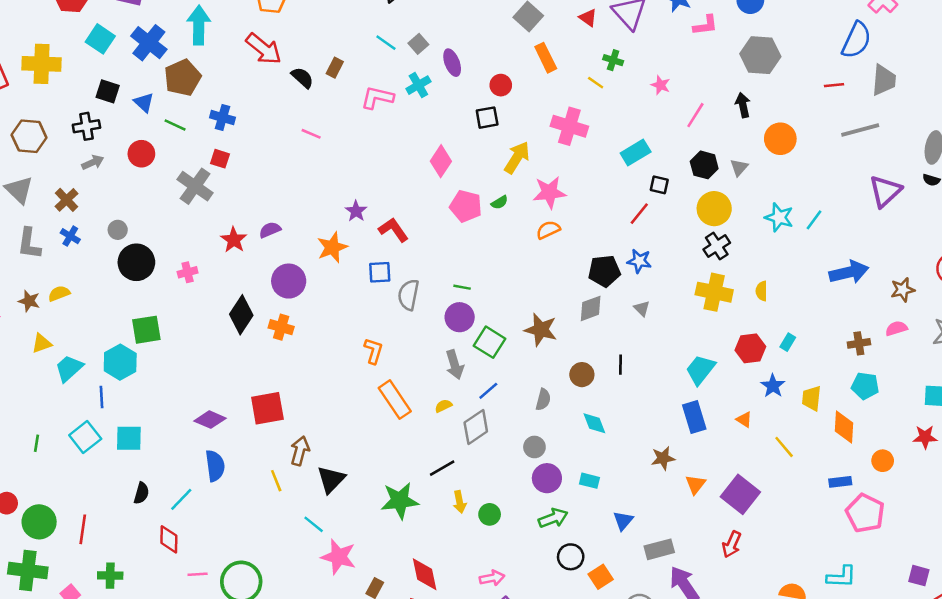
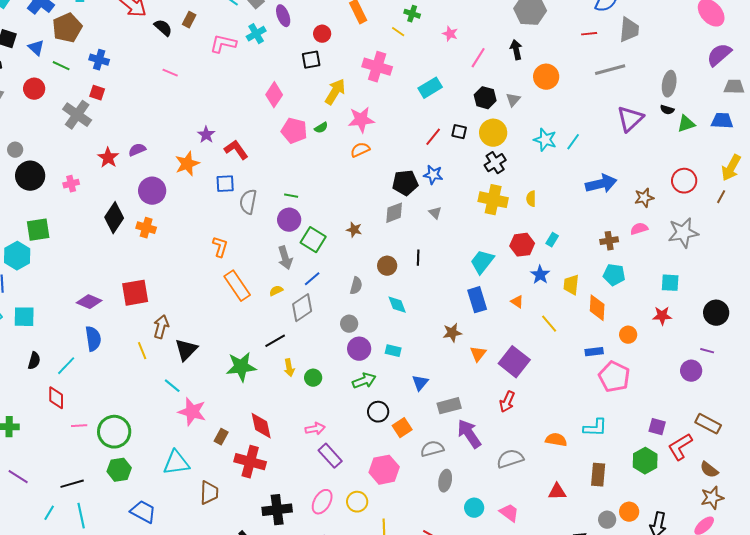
black square: (659, 185) -> (459, 132), moved
brown star: (541, 330) -> (354, 230), size x0.6

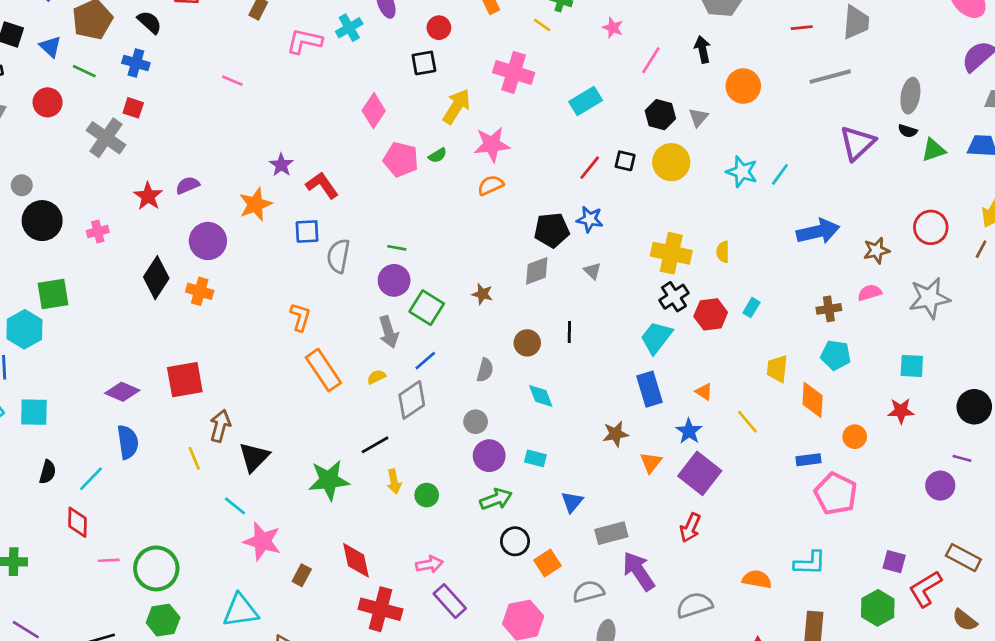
black semicircle: (163, 28) -> (149, 22), moved
black cross: (495, 163) -> (674, 297), moved
blue star: (540, 275) -> (689, 431), moved
red cross: (250, 462) -> (380, 609), moved

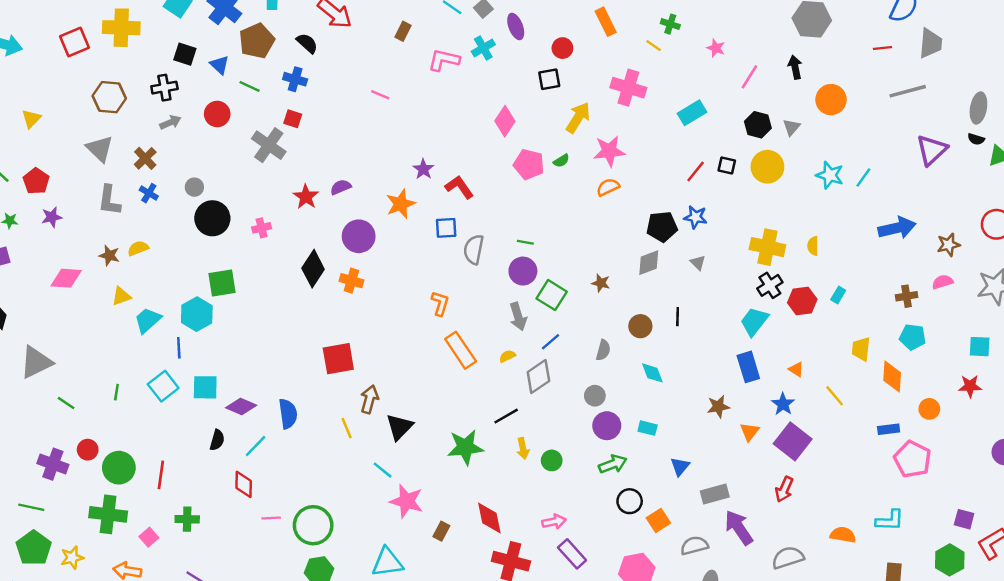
purple diamond: (122, 392) -> (241, 407), moved

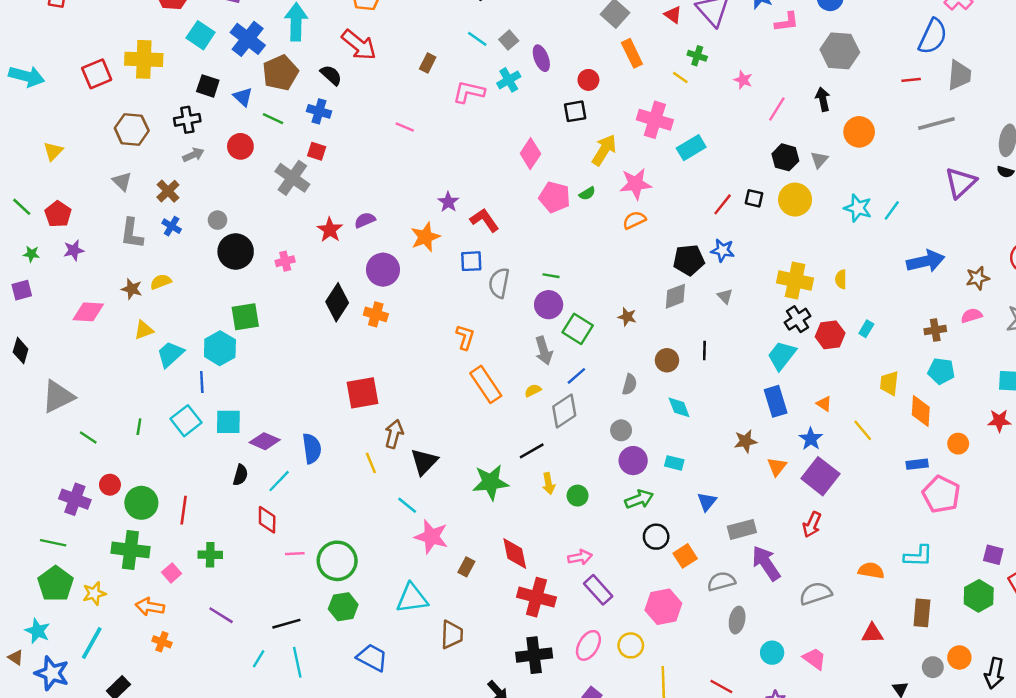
cyan rectangle: (692, 113) -> (691, 148), moved
gray triangle: (100, 149) -> (122, 181), size x0.7

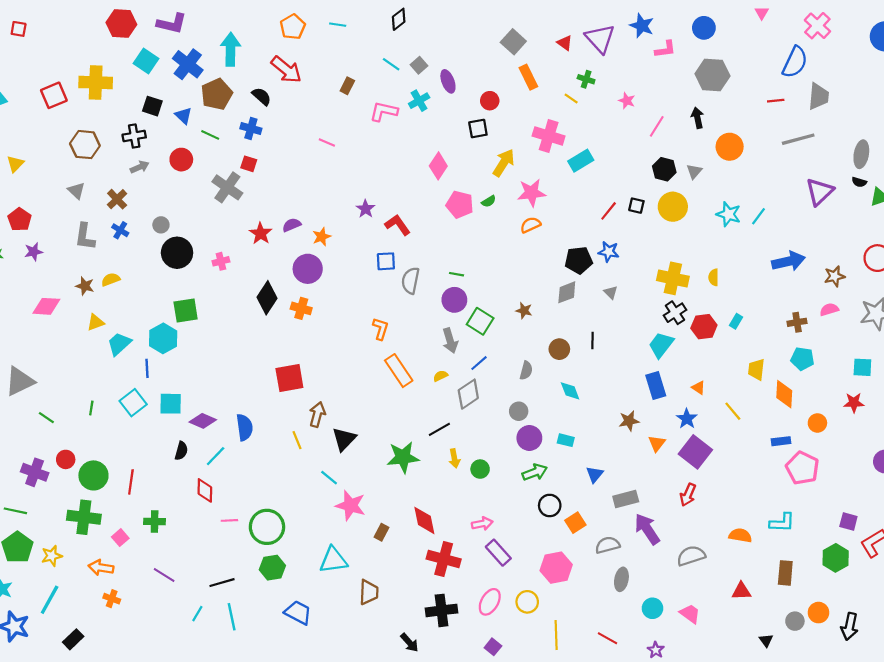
orange star: (425, 237) -> (322, 237), moved, size x0.7

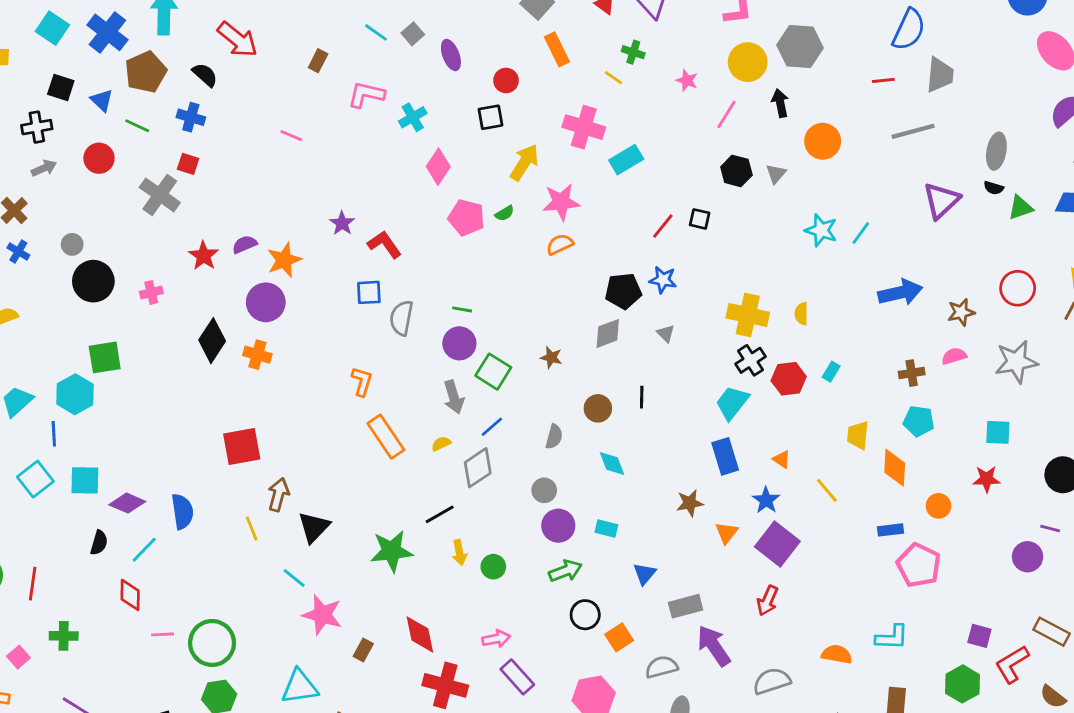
cyan cross: (419, 101) -> (413, 117), moved
yellow circle: (673, 207) -> (748, 62), moved
orange star: (322, 237) -> (284, 260), size x1.4

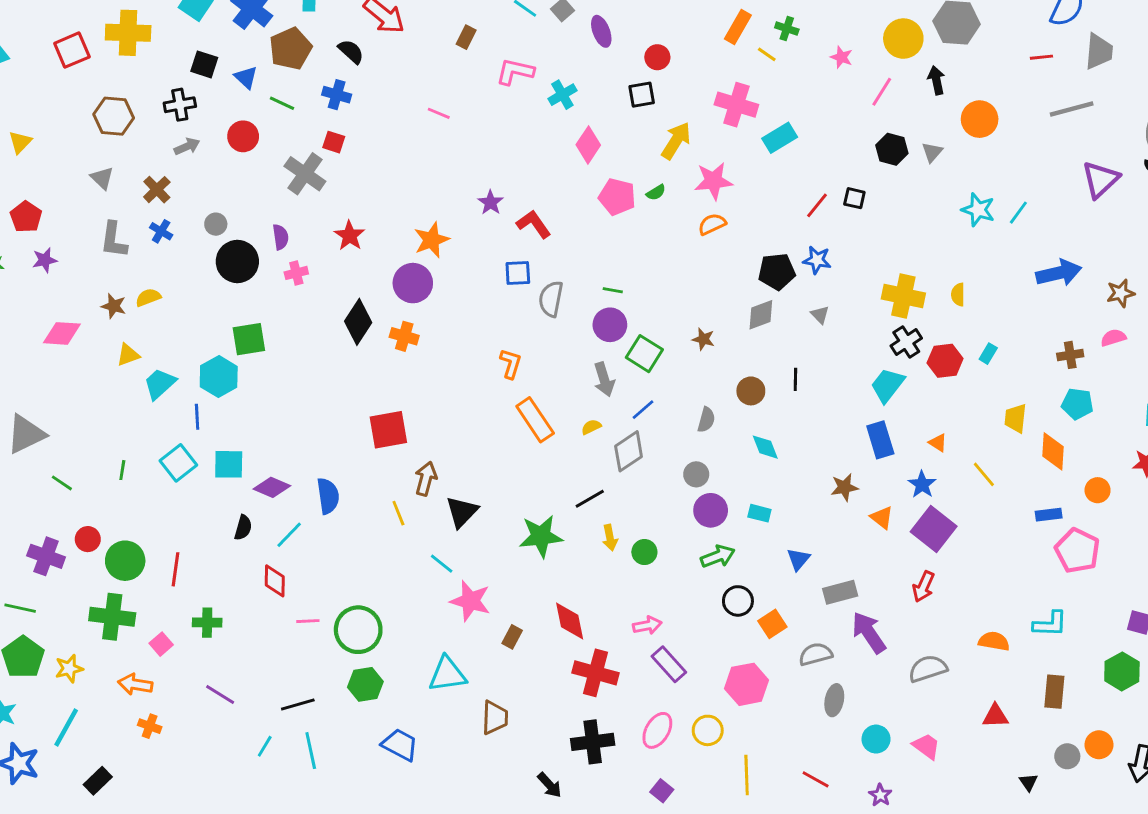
orange rectangle: (557, 49) -> (738, 27), moved, turned 56
purple semicircle: (245, 244) -> (281, 237), moved, turned 105
orange triangle: (726, 533) -> (882, 518), turned -30

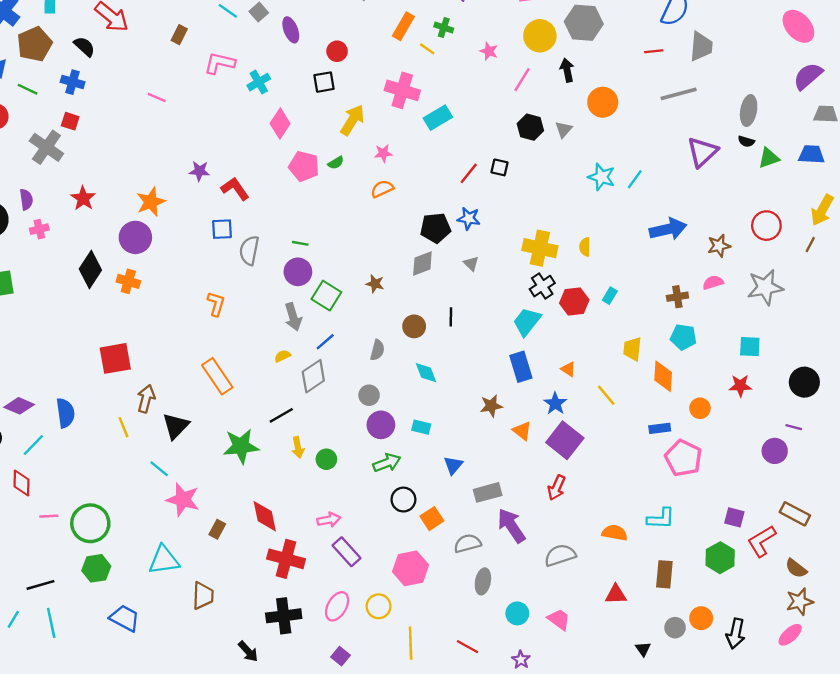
pink star: (713, 181) -> (383, 153), size x0.6
purple star: (491, 203) -> (199, 171), turned -30
orange rectangle: (535, 420) -> (217, 376), moved

